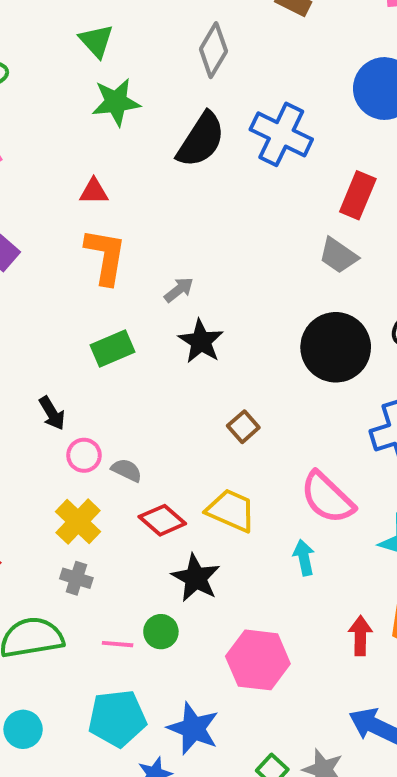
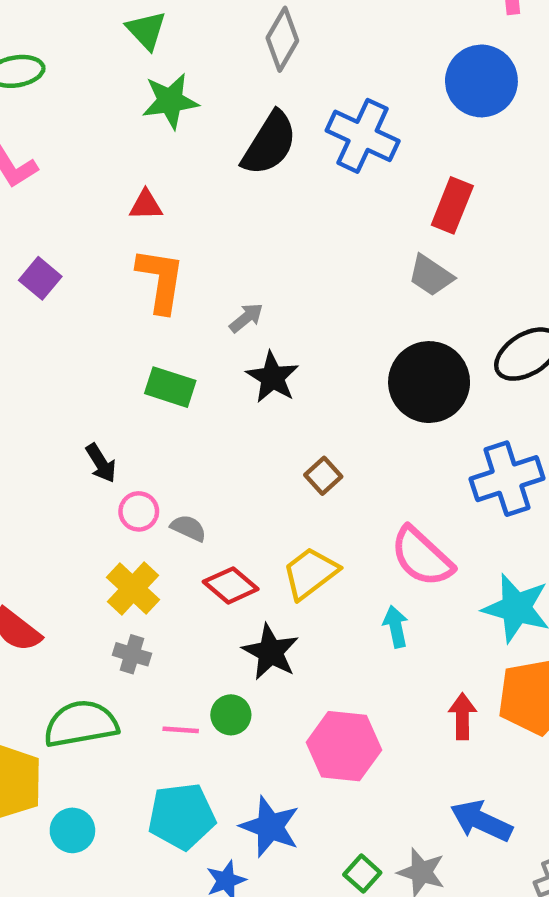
green rectangle: (113, 348) -> (170, 387), turned 42
yellow trapezoid: (231, 510) -> (310, 573), turned -60

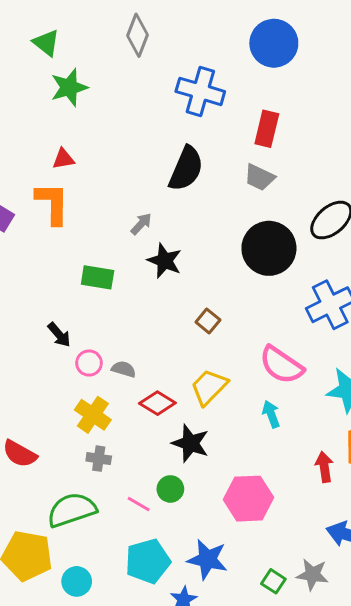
black semicircle: (269, 143) -> (186, 169), moved
orange L-shape: (161, 280) -> (52, 203), moved
pink line: (181, 730) -> (139, 504), turned 35

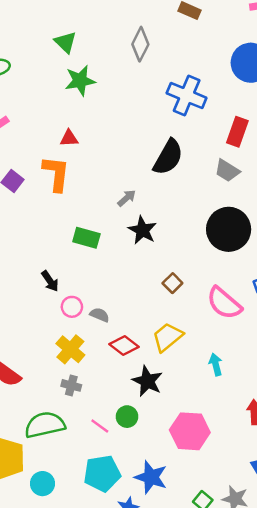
pink semicircle: (281, 365) -> (224, 303), moved

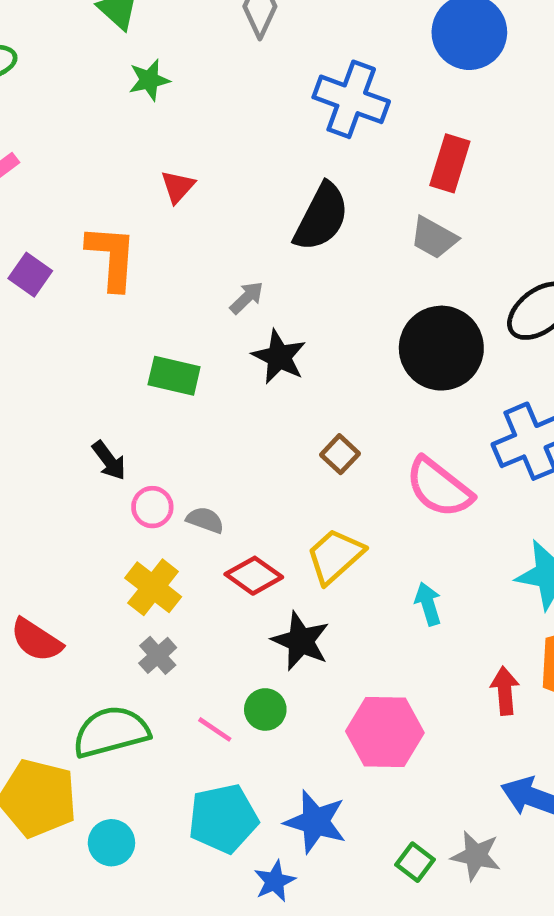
green star: (80, 81) -> (149, 80), size x0.7
red triangle: (69, 138) -> (178, 187), moved, turned -42
gray cross: (71, 385) -> (158, 655), turned 36

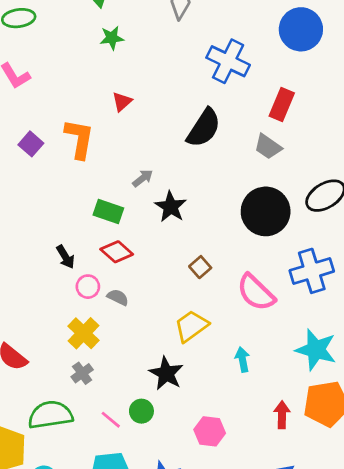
gray arrow: (247, 298) -> (143, 178), moved
red diamond: (254, 576) -> (117, 252), moved
pink hexagon: (385, 732) -> (210, 431), size x0.7

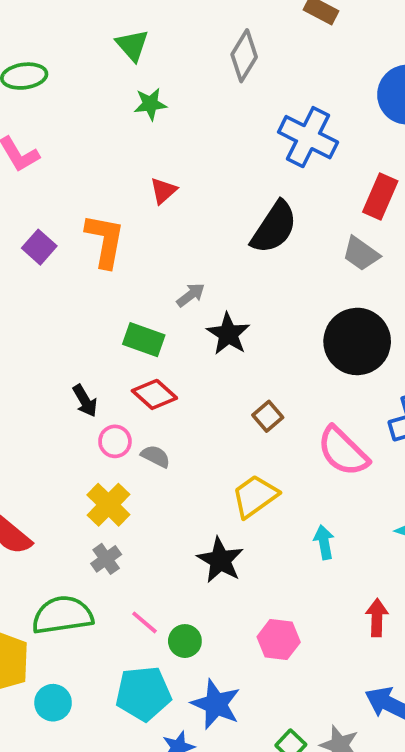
green circle: (141, 411) -> (185, 641), moved

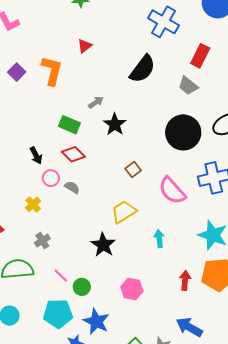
yellow cross: (108, 505) -> (33, 204), moved, size x0.7

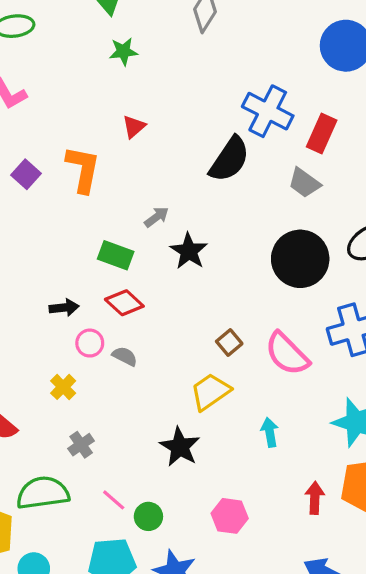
blue cross: (163, 22) -> (268, 111), moved
black arrow: (36, 155) -> (64, 308), turned -66
brown square: (133, 170) -> (229, 342), moved

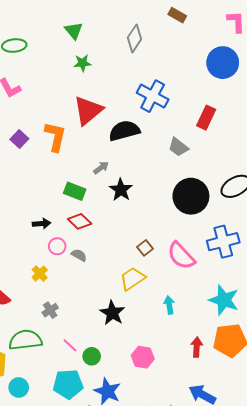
blue cross: (268, 111) -> (153, 96), moved
red triangle: (134, 127) -> (88, 111), size x2.0
black semicircle: (229, 159) -> (124, 131), moved, turned -140
gray trapezoid: (304, 183) -> (178, 147), moved

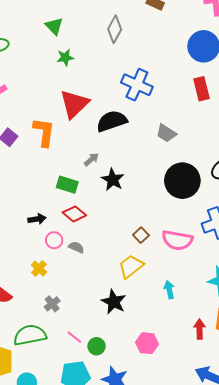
red rectangle: (206, 118) -> (202, 89), moved, turned -35
pink semicircle: (181, 256) -> (177, 240), turned -32

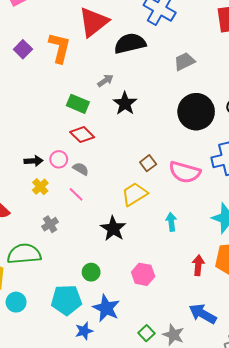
gray trapezoid: (166, 133) -> (184, 61), turned 115
black arrow: (37, 219) -> (34, 161), moved
pink line: (74, 337) -> (76, 194), moved

